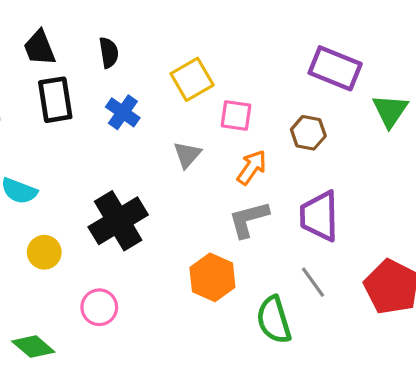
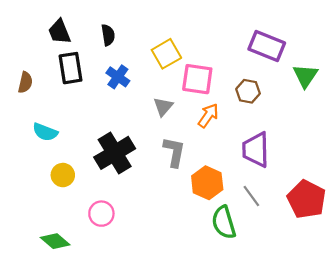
pink square: (236, 115) -> (197, 79), size x1.4
gray L-shape: (249, 219) -> (174, 152), moved, turned 116
orange hexagon: (212, 277) -> (207, 183), moved

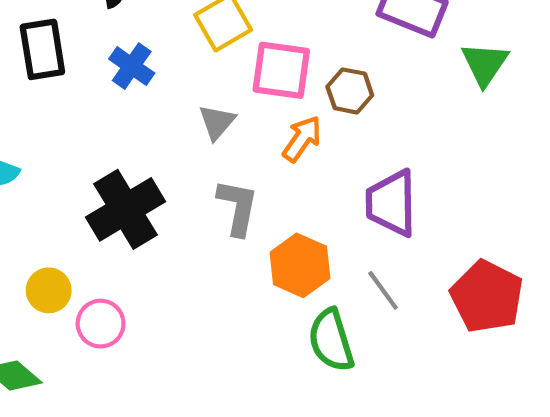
brown hexagon: (248, 91) -> (350, 91), moved
yellow circle: (63, 175) -> (49, 290), moved

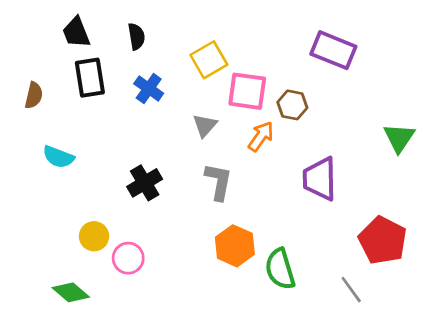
green triangle: (485, 64) -> (399, 138), moved
black cross: (125, 209) -> (145, 183), size x0.7
orange hexagon: (300, 265) -> (235, 246), moved
gray line: (383, 290) -> (351, 290), moved

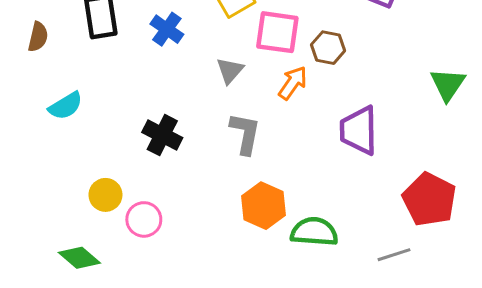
cyan semicircle: (58, 157) -> (66, 106), turned -52
black cross: (145, 183) -> (162, 135), turned -32
green semicircle: (280, 269) -> (314, 232), turned 111
gray line: (351, 290) -> (394, 255), turned -72

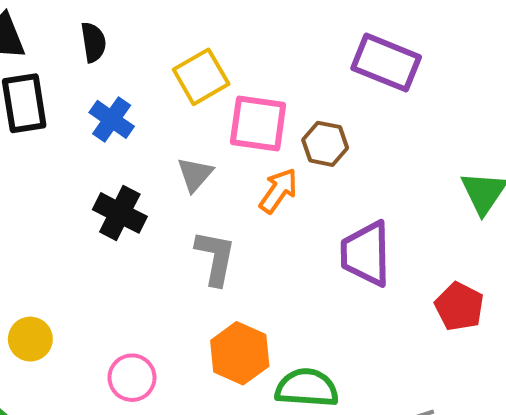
black cross: (162, 135) -> (120, 213), moved
red pentagon: (429, 199) -> (459, 307), moved, size x0.7
pink circle: (144, 219) -> (132, 378), moved

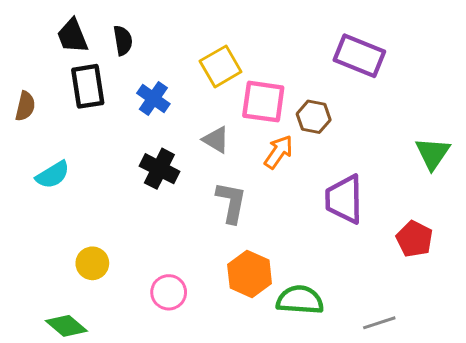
black semicircle: (93, 42) -> (123, 40), moved
gray triangle: (195, 174) -> (216, 140), turned -40

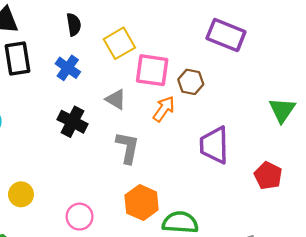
black semicircle: (123, 40) -> (74, 25), moved

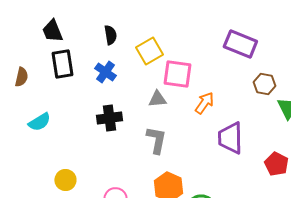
brown hexagon: (191, 82) -> (264, 84), moved
gray triangle: (116, 99) -> (157, 99), moved, turned -36
orange arrow: (164, 109) -> (204, 103), moved
black cross: (73, 122) -> (109, 118), turned -35

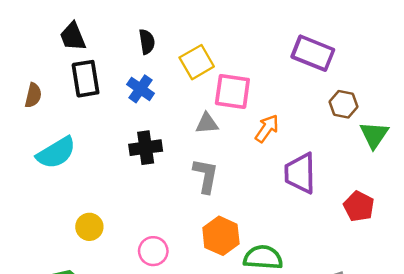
cyan semicircle: (39, 122) -> (56, 153), size x1.4

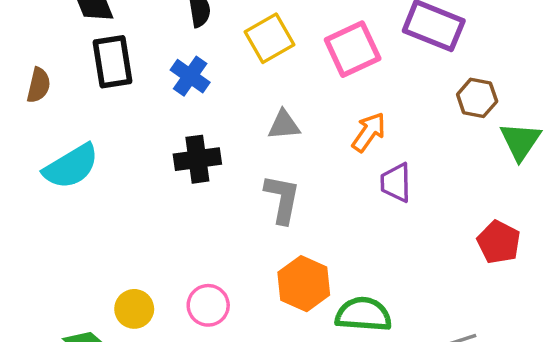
pink square: (232, 91) -> (353, 49), moved, turned -33
purple trapezoid: (300, 173) -> (396, 183), moved, size x0.7
yellow circle: (89, 227) -> (134, 309), moved

